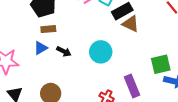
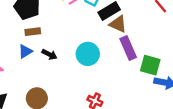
green square: (161, 64) -> (150, 65), turned 30
purple rectangle: (132, 86) -> (128, 48), moved

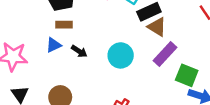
purple rectangle: (128, 48) -> (165, 54), turned 60

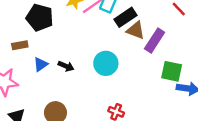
brown rectangle: (64, 25) -> (20, 45), moved
purple rectangle: (165, 54) -> (155, 40), moved

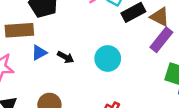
brown triangle: (136, 30) -> (160, 17), moved
brown rectangle: (20, 45) -> (19, 30), size x1.6

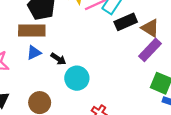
brown rectangle: (19, 30) -> (32, 31), moved
cyan circle: (108, 59) -> (77, 78), moved

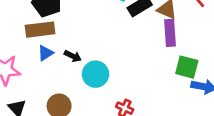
purple rectangle: (150, 50) -> (170, 33), turned -40

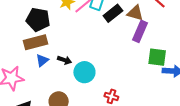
purple rectangle: (170, 33) -> (140, 31), turned 35

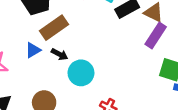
brown rectangle: (35, 42) -> (54, 28), moved, turned -30

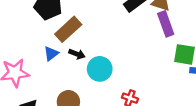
purple rectangle: (156, 36) -> (166, 24), turned -45

